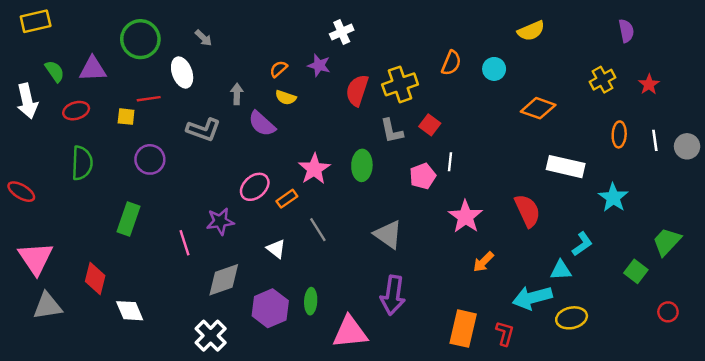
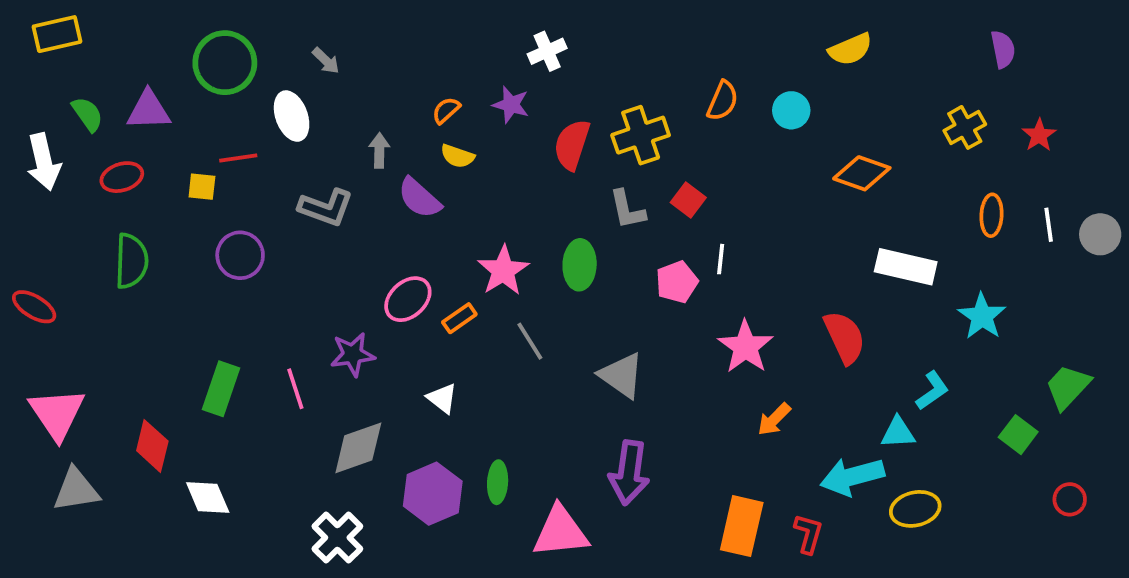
green rectangle: (128, 219) -> (221, 389), moved
gray line: (318, 230) -> (530, 341), moved

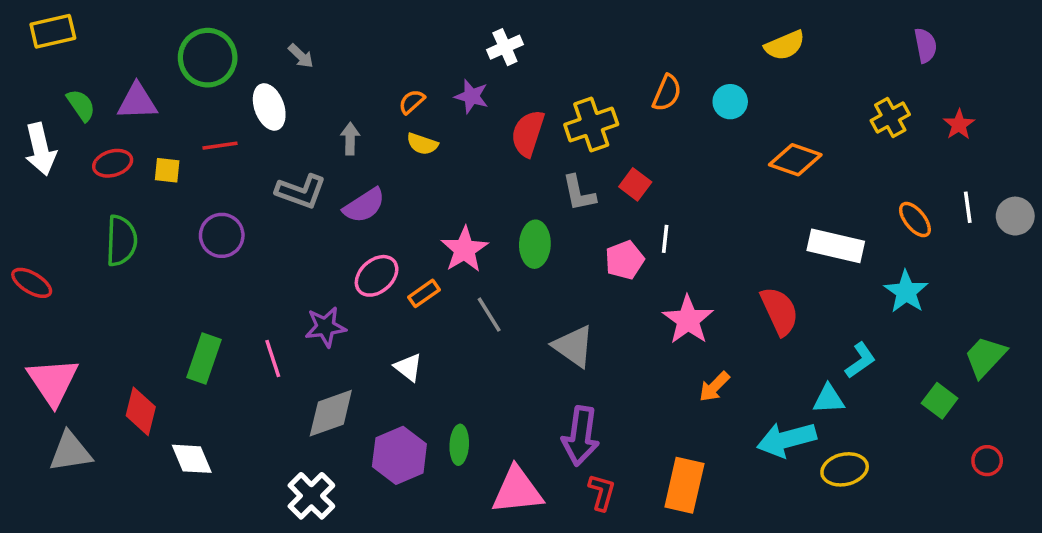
yellow square: (202, 187) -> (167, 170), moved
purple semicircle: (419, 198) -> (364, 205), moved, turned -75
orange ellipse: (991, 215) -> (915, 220), moved, turned -42
red L-shape: (808, 534) -> (602, 492), moved

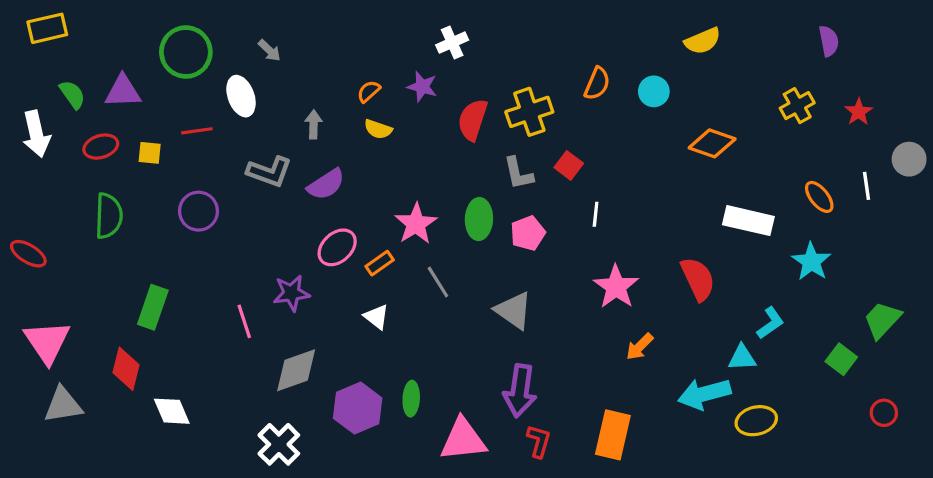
gray circle: (1015, 216) -> (909, 159), moved
pink pentagon: (625, 260) -> (528, 233), moved
green rectangle: (204, 359) -> (153, 307), moved
white triangle: (408, 367) -> (377, 317), moved

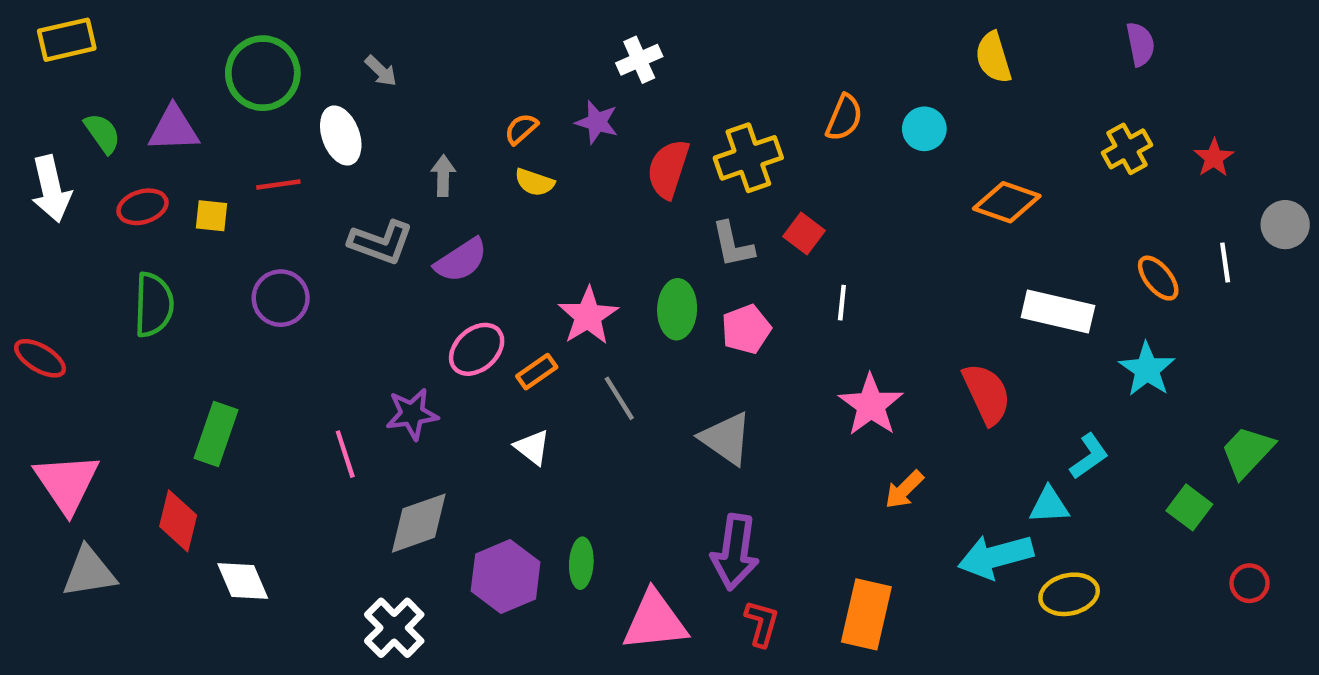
yellow semicircle: (703, 41) -> (993, 58), turned 96
purple semicircle: (829, 41) -> (1140, 44), moved

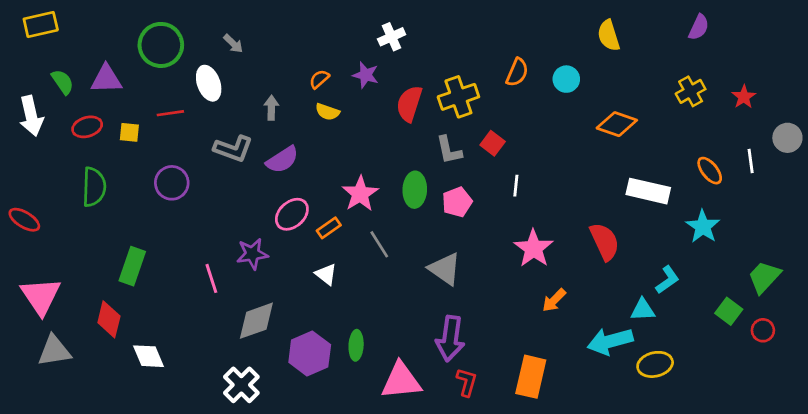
purple semicircle: (1140, 44) -> (699, 27), turned 36
red circle: (1250, 583) -> (763, 330), moved

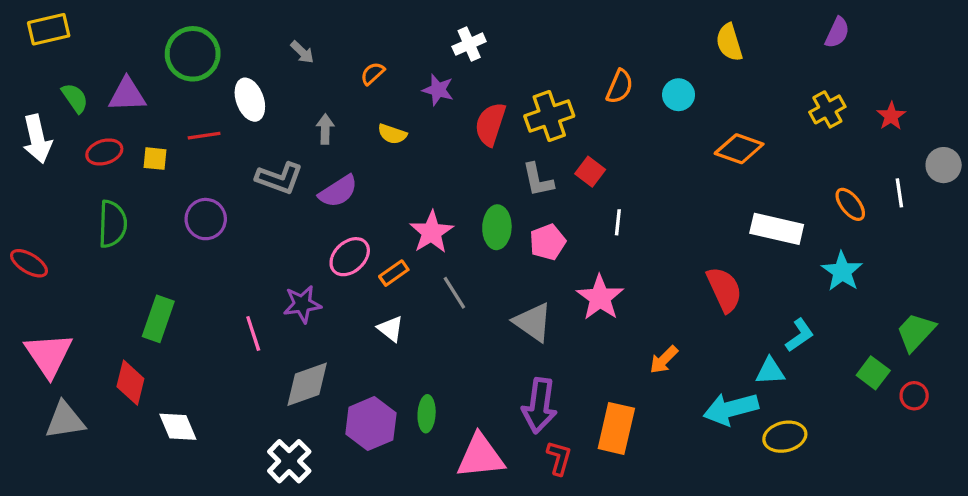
gray arrow: (233, 44) -> (302, 52), moved
orange semicircle: (319, 79) -> (373, 73), moved
pink star: (534, 248) -> (600, 298), moved
orange rectangle: (531, 377) -> (616, 428), moved

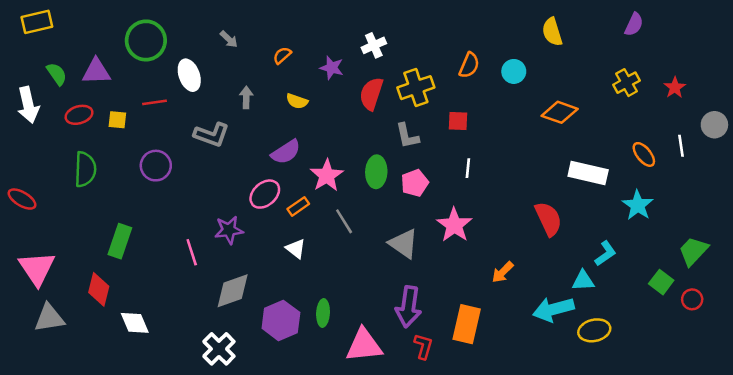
white cross: (469, 44) -> (374, 45), moved
red square: (590, 172) -> (458, 121), moved, turned -35
purple semicircle: (338, 191) -> (286, 152), moved

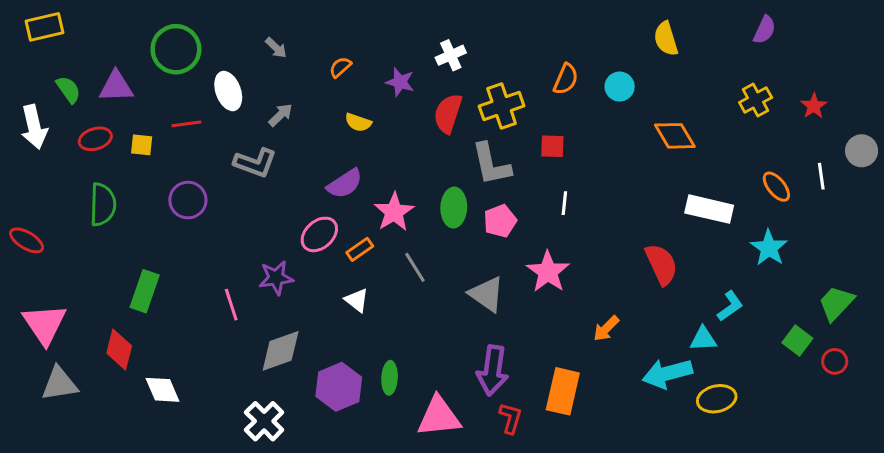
gray arrow: (246, 97) -> (281, 115), moved, turned 45
orange diamond: (560, 112) -> (675, 136), turned 40
gray L-shape: (407, 136) -> (491, 164), size x1.4

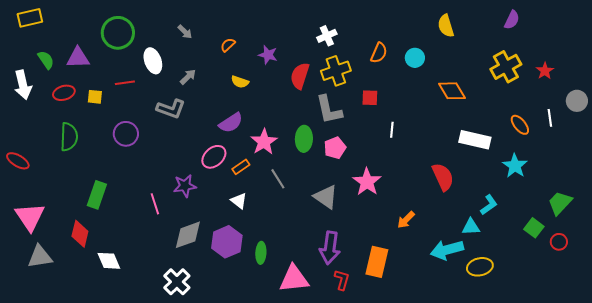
white cross: (451, 55) -> (327, 36), moved
yellow cross: (756, 100) -> (506, 67), size x1.4
white line: (564, 203) -> (392, 130), moved
purple hexagon: (339, 387) -> (227, 242), moved

